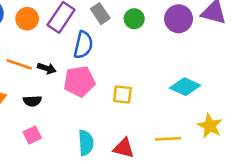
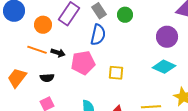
orange circle: (27, 19) -> (43, 25), moved
purple circle: (179, 19) -> (167, 37), moved
blue semicircle: (83, 45) -> (98, 35), moved

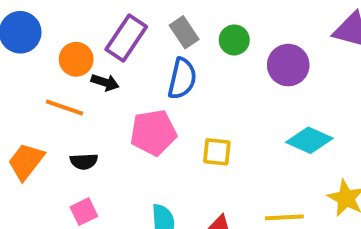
purple circle: (167, 37) -> (288, 65), moved
black arrow: (58, 53) -> (105, 82), moved

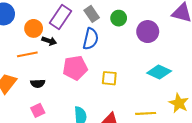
orange line: (65, 107) -> (27, 54), turned -30

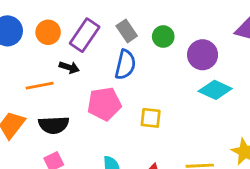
orange circle: (34, 28) -> (48, 32), moved
cyan diamond: (159, 72) -> (215, 90), moved
black semicircle: (38, 83) -> (54, 125), size x1.5

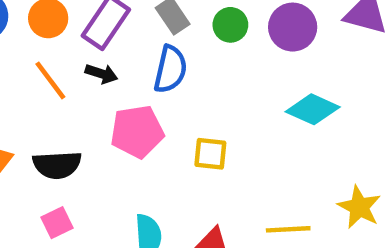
purple circle: (203, 55) -> (293, 27), moved
black arrow: (69, 67) -> (101, 74), moved
orange line: (40, 86) -> (50, 80), moved, turned 64

